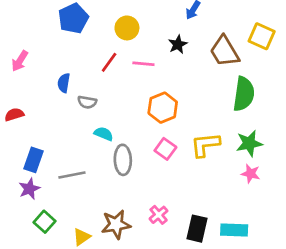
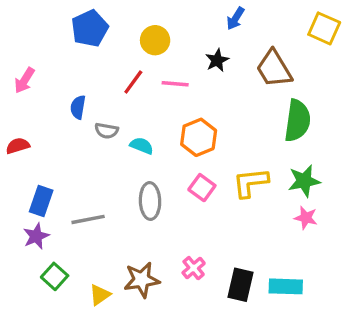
yellow square: (262, 36) -> (324, 28), moved
cyan semicircle: (104, 134) -> (142, 146), moved

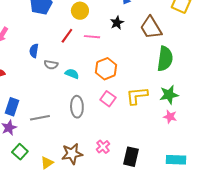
cyan rectangle: (286, 286) -> (176, 160), moved

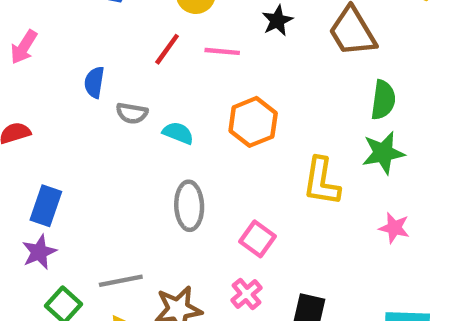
green semicircle: (165, 59) -> (383, 100), size x0.7
green star: (169, 95) -> (383, 153), moved
yellow L-shape: (137, 96) -> (321, 182), turned -75
pink square: (108, 99) -> (257, 239), moved
gray line: (40, 118) -> (121, 281), moved

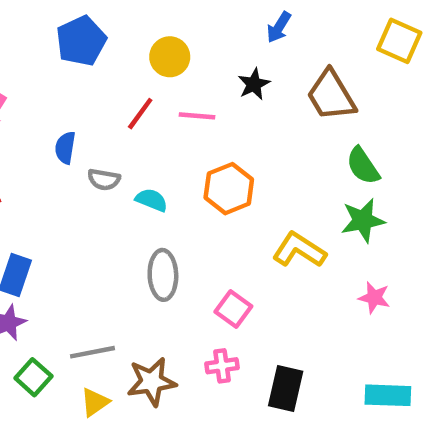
green semicircle: (383, 100) -> (363, 166), turned 138
yellow L-shape: (321, 182) -> (299, 250), turned 114
pink cross: (246, 294) -> (222, 366), turned 32

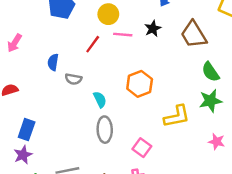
pink line: (197, 116) -> (123, 35), moved
cyan semicircle: (152, 200) -> (100, 100), moved, turned 42
yellow L-shape: (299, 250) -> (177, 116), turned 136

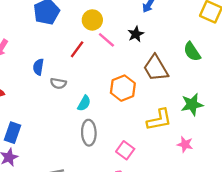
pink line: (123, 35) -> (106, 40), turned 36
brown trapezoid: (194, 35) -> (156, 68), moved
green semicircle: (211, 72) -> (192, 52), moved
cyan semicircle: (100, 100) -> (84, 103), turned 56
pink star: (217, 142) -> (185, 144), moved

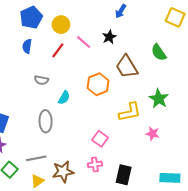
yellow circle: (92, 20) -> (61, 25), moved
blue semicircle: (38, 67) -> (27, 46), moved
green star: (192, 104) -> (159, 99), turned -30
gray ellipse: (89, 133) -> (46, 121), moved

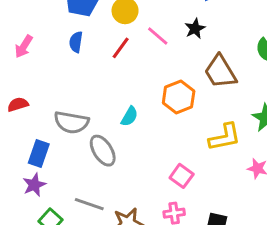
gray semicircle: (41, 80) -> (71, 122), moved, size x1.6
gray ellipse: (46, 121) -> (103, 151), turned -30
gray line: (36, 158) -> (89, 204), turned 30

